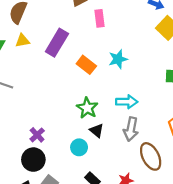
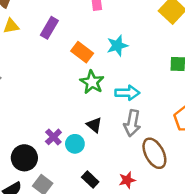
purple rectangle: (57, 43) -> (49, 28), size x0.7
green star: (87, 108) -> (92, 82), moved
purple cross: (37, 135) -> (53, 137), moved

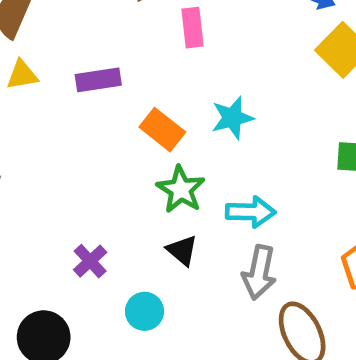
purple rectangle: (49, 28) -> (98, 80), turned 50
black triangle: (94, 125) -> (182, 250), moved
purple cross: (53, 137) -> (90, 261), moved

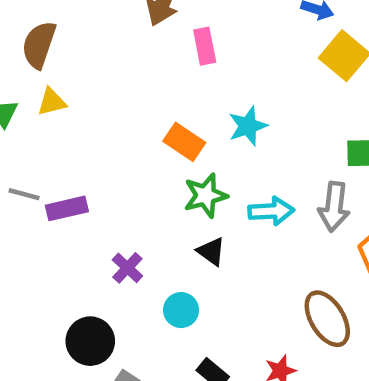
purple rectangle: (98, 80) -> (67, 208), moved
green star: (181, 189) -> (206, 196), turned 30
gray arrow: (259, 272) -> (334, 207), moved

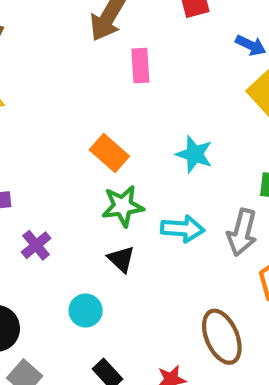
cyan star: (248, 126) -> (194, 154), moved, turned 30
purple cross: (127, 268) -> (36, 245), moved

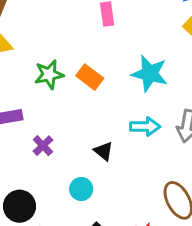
cyan star: (194, 154) -> (150, 74), size x1.4
green star: (123, 206) -> (49, 75), moved

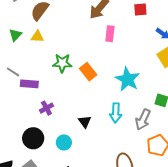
cyan arrow: (145, 127) -> (116, 113), turned 78
black circle: (20, 206) -> (33, 138), moved

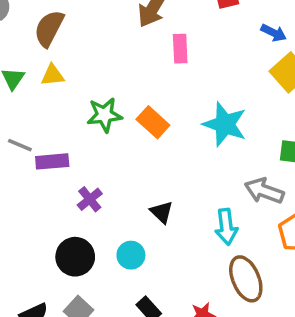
cyan arrow: (116, 113) -> (226, 227), moved
gray arrow: (143, 119) -> (264, 191), turned 95

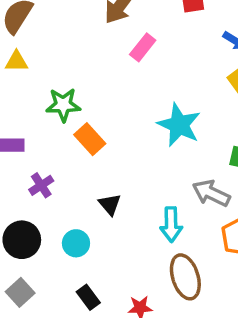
pink rectangle: (180, 49) -> (143, 47), turned 36
orange rectangle: (153, 122) -> (90, 139), moved

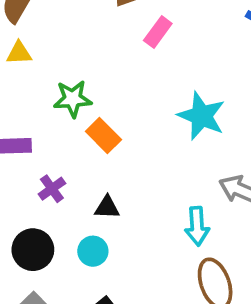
black triangle: (110, 204) -> (107, 207), moved, turned -45

